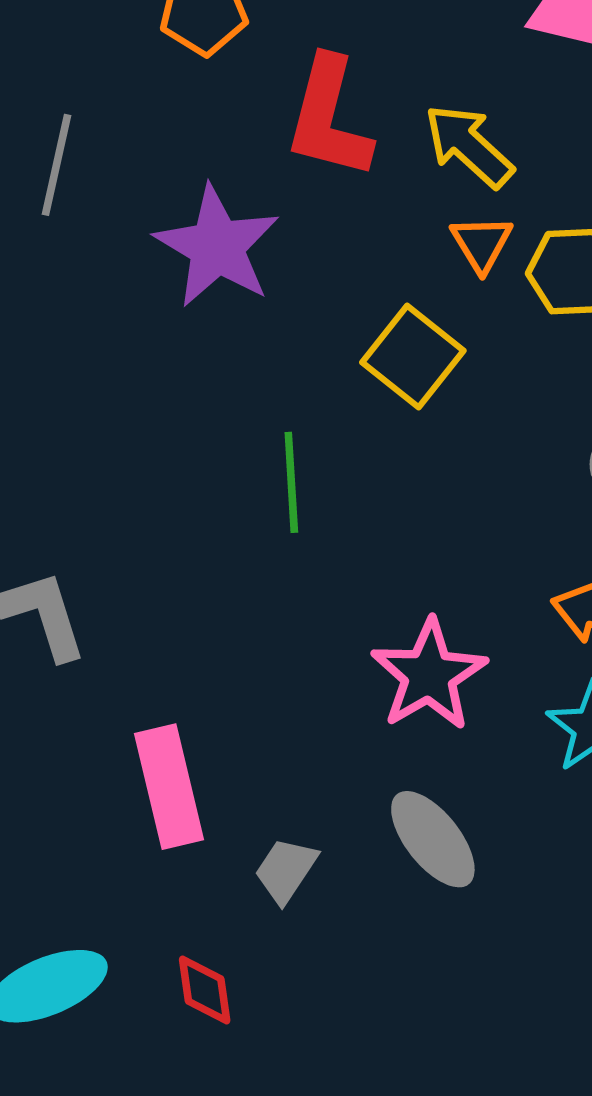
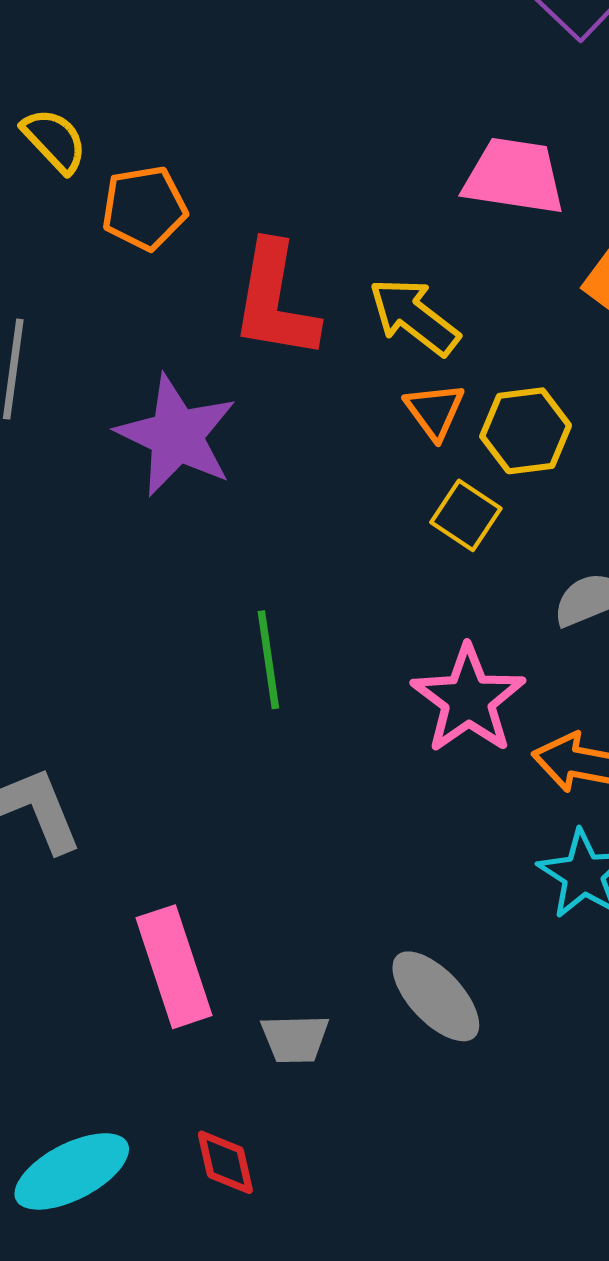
yellow square: (413, 356) -> (466, 515), moved, size x0.7
pink star: (429, 675) -> (468, 699), moved
gray trapezoid: (286, 870) -> (295, 1039), turned -120

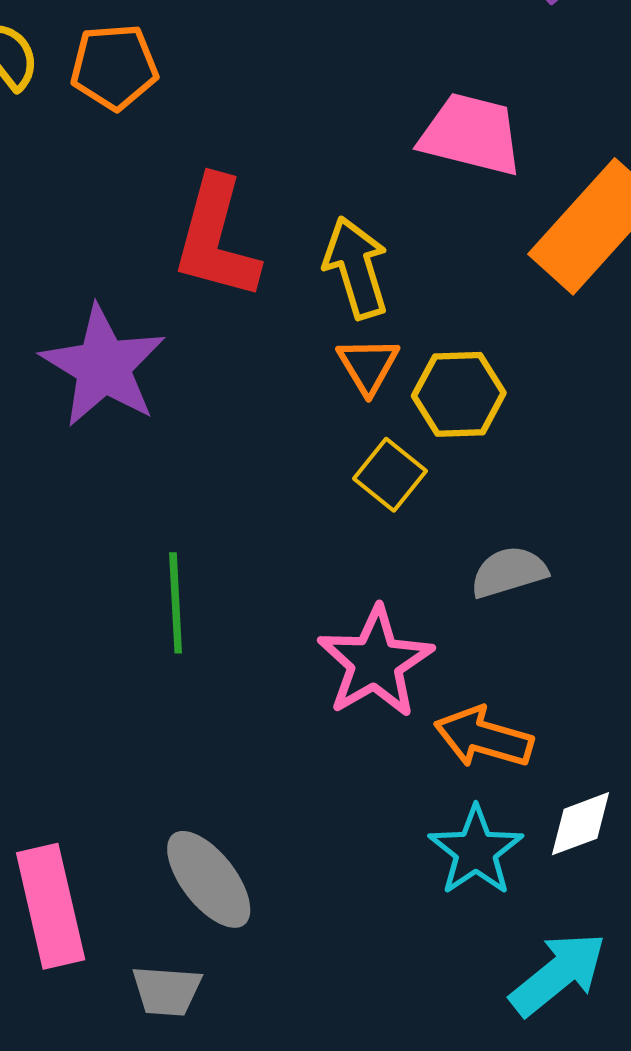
orange pentagon: (144, 208) -> (114, 67), moved
yellow arrow: (414, 317) -> (356, 268), turned 30
gray ellipse: (436, 996) -> (209, 879), moved

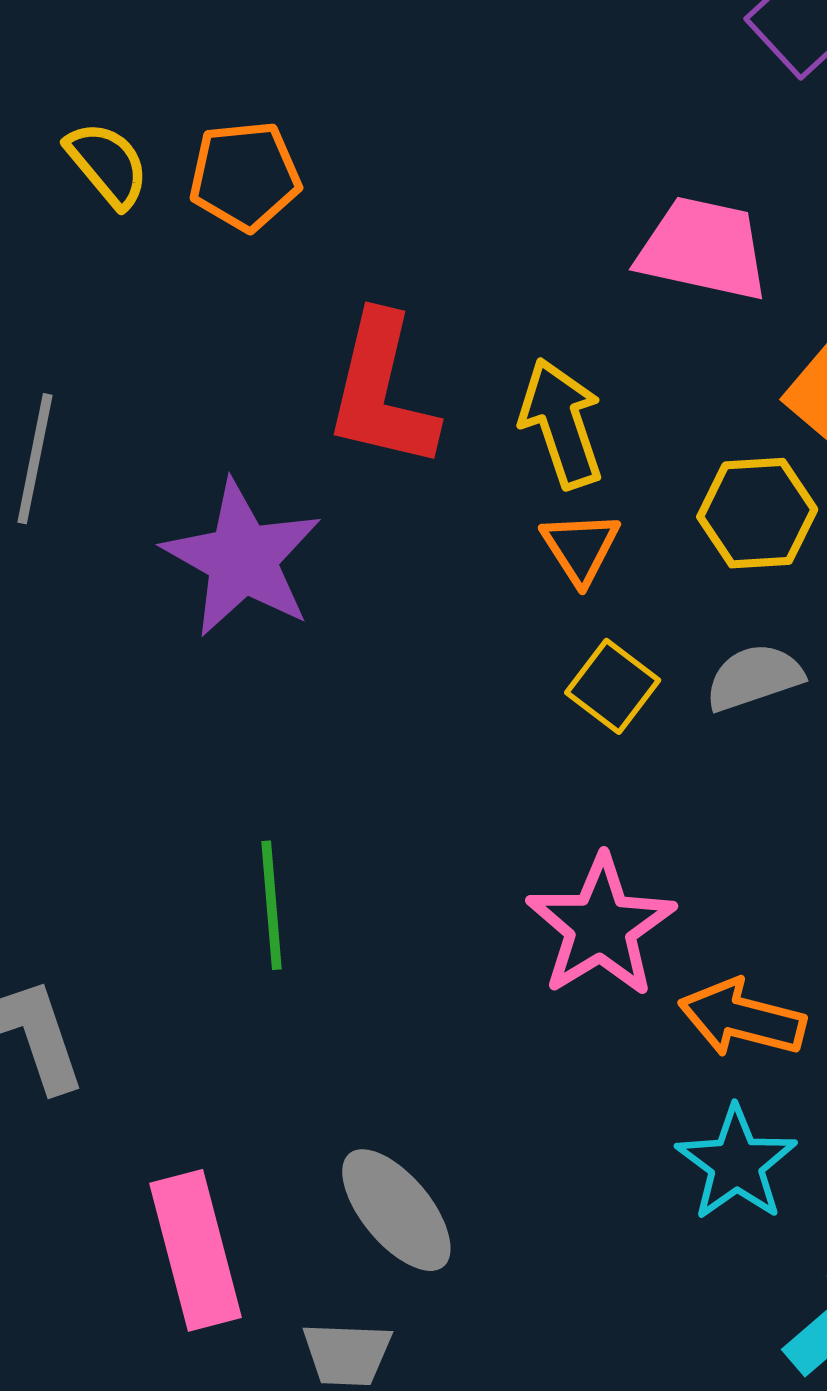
yellow hexagon: (459, 394) -> (757, 513), moved
gray semicircle: (509, 572) -> (754, 677), moved
green line: (176, 603) -> (272, 905), moved

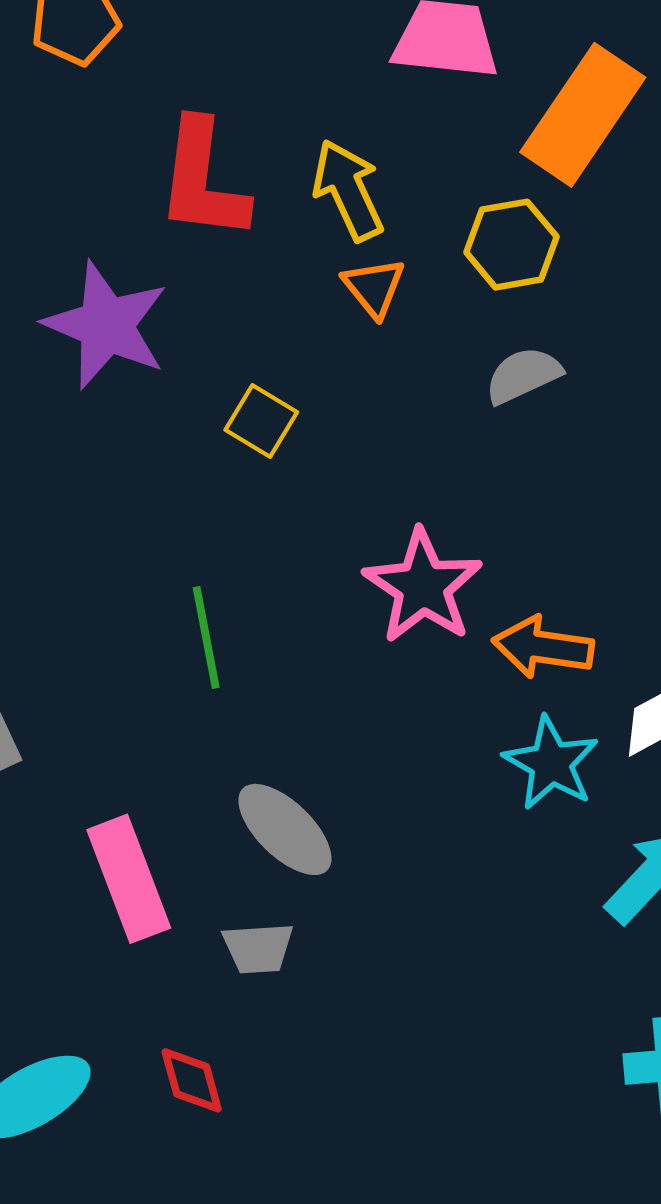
yellow square: (613, 686) -> (261, 421), moved
green line: (272, 905) -> (206, 637), moved

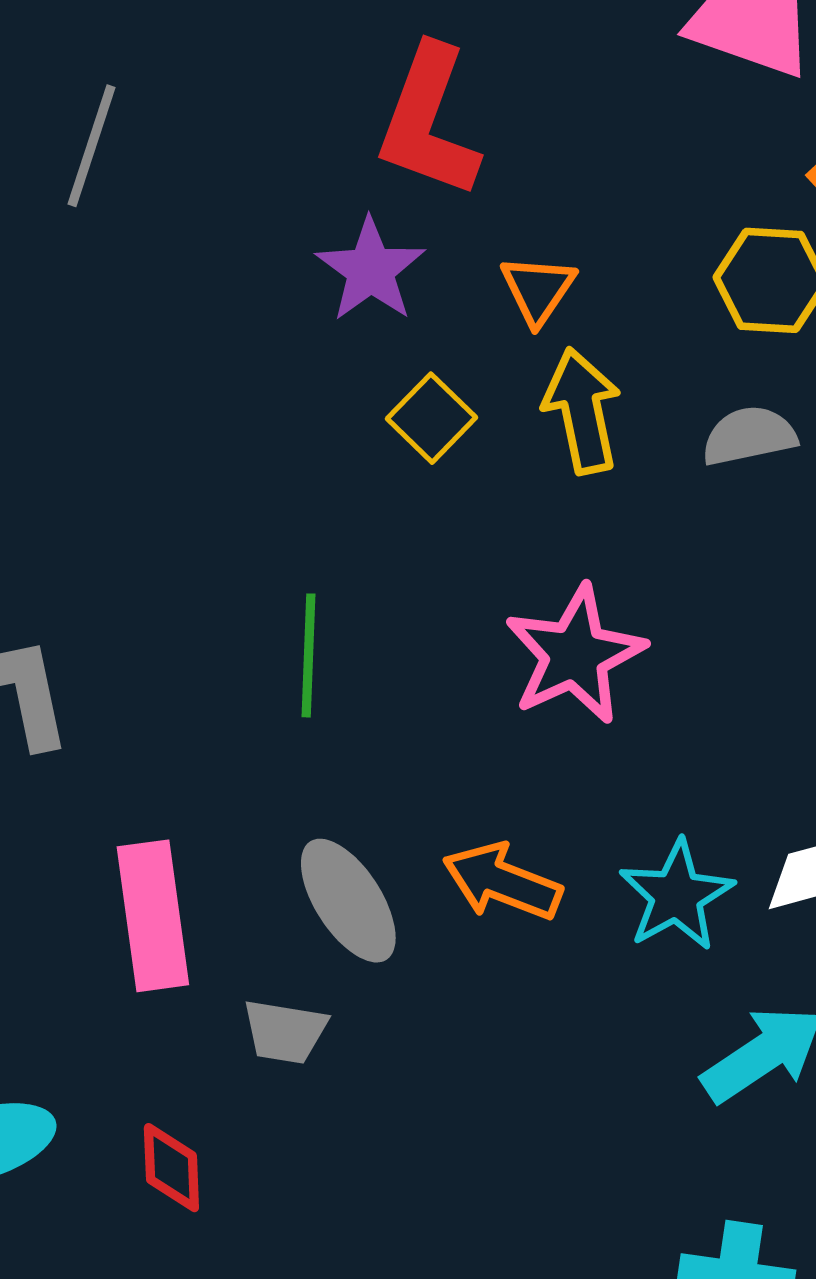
yellow arrow: (348, 190) -> (582, 411), moved
orange triangle: (374, 287) -> (538, 290), moved
purple star: (106, 325) -> (371, 270), moved, size x0.7
orange arrow: (543, 647) -> (502, 882), moved

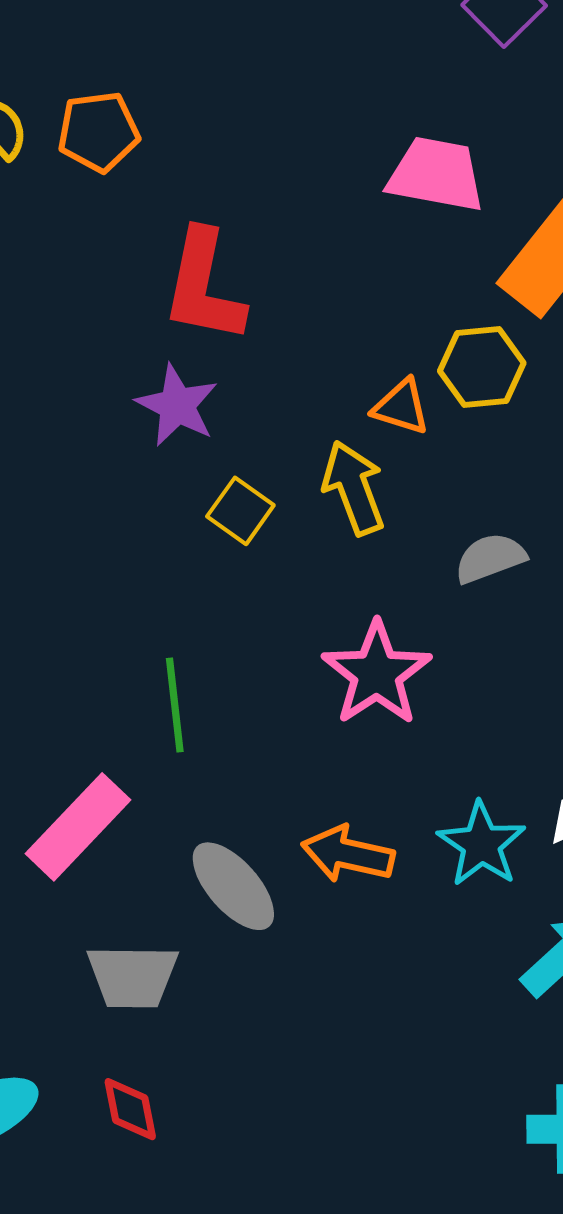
orange triangle: (538, 290) -> (401, 407), moved, turned -38
gray semicircle: (749, 436) -> (490, 558), moved
pink rectangle: (153, 916) -> (78, 827), moved, turned 60
gray trapezoid: (285, 1032) -> (133, 976), moved, size x1.4

